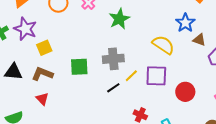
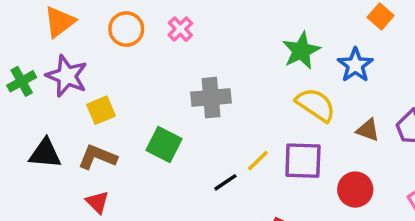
green star: (119, 19) -> (301, 51), moved
brown triangle: (199, 40) -> (368, 130), moved
gray cross: (113, 59) -> (211, 98), moved
green square: (79, 67) -> (164, 144), turned 30

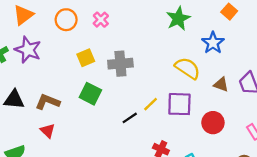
green star: (301, 51) -> (178, 19), moved
yellow square: (101, 110) -> (86, 58), moved

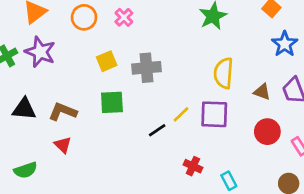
blue star: (213, 43) -> (285, 44), moved
yellow semicircle: (188, 68) -> (224, 73), turned -120
green square: (90, 94) -> (112, 102), turned -30
red circle: (213, 123) -> (267, 132), moved

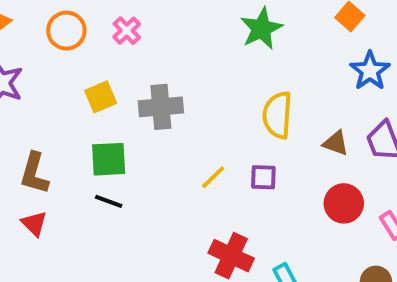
brown L-shape: (63, 112) -> (34, 173), turned -96
purple square: (214, 114) -> (263, 177), size x0.6
black line: (157, 130) -> (109, 201), moved, turned 54
red cross: (193, 166) -> (231, 256), size x1.5

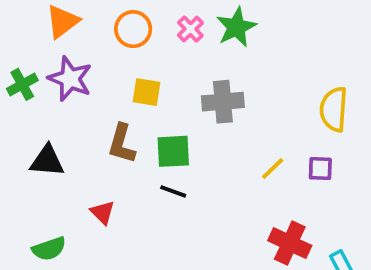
green star: (261, 29) -> (236, 27), moved
yellow square: (101, 97) -> (146, 92), moved, turned 32
brown L-shape: (34, 173) -> (122, 144), moved

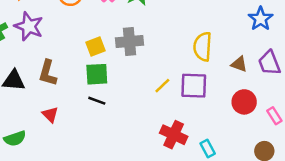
yellow square: (146, 92) -> (96, 47), moved, turned -30
brown L-shape: (122, 144) -> (48, 73), moved
purple square: (320, 169) -> (194, 86), size x1.6

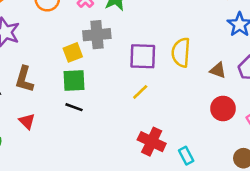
gray cross: (130, 41) -> (97, 35), moved
purple square: (194, 86) -> (143, 56), moved

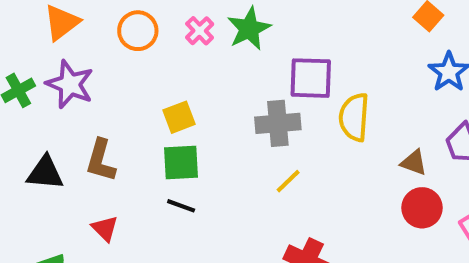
gray cross: (97, 35) -> (278, 123), moved
purple square: (143, 56) -> (311, 78), moved
brown triangle: (218, 70) -> (414, 163), moved

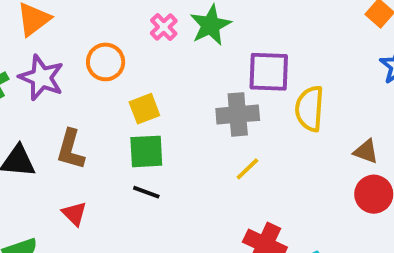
orange circle: (138, 31) -> (106, 62), moved

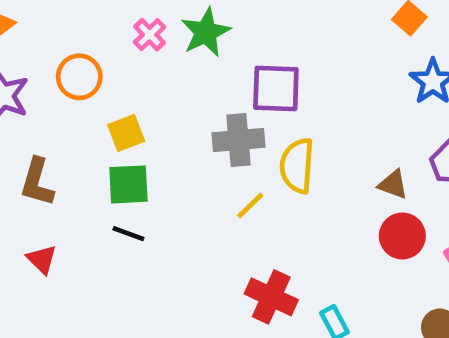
yellow semicircle: (310, 109) -> (297, 166), moved

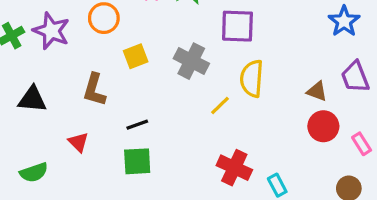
gray cross: (238, 140) -> (191, 61), moved, turned 32
brown L-shape: (37, 182) -> (94, 90), moved
green square: (128, 184) -> (137, 161), moved
black line: (128, 234) -> (137, 125), turned -40

